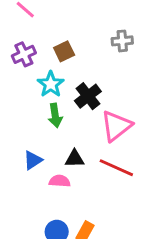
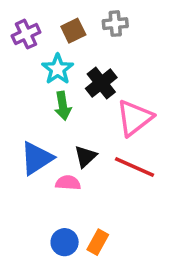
gray cross: (122, 41) -> (115, 24), moved
black triangle: (75, 159) -> (86, 156), turned -42
blue triangle: (33, 160) -> (37, 158), size x1.5

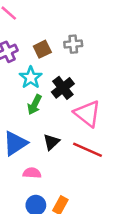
green arrow: (63, 106) -> (35, 105), turned 36
pink triangle: (134, 118) -> (87, 114), turned -44
pink semicircle: (68, 183) -> (32, 173), moved

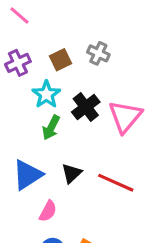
gray cross: (73, 44) -> (98, 53), turned 30
pink triangle: (87, 114) -> (125, 116), moved, turned 32
pink semicircle: (32, 173) -> (48, 211), turned 114

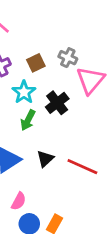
pink triangle: (125, 116) -> (90, 80), moved
pink semicircle: (48, 211) -> (19, 201), moved

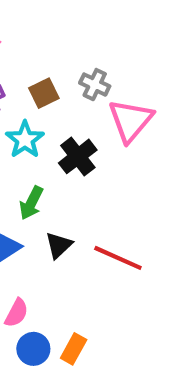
green arrow: (28, 120) -> (31, 203), moved

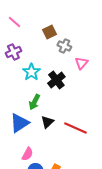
brown square: (44, 93) -> (49, 32), moved
pink triangle: (131, 121) -> (81, 63), size x0.6

